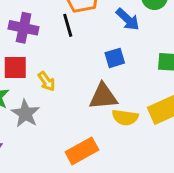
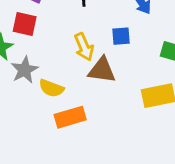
yellow arrow: (47, 81) -> (84, 47), moved, size x1.4
yellow semicircle: (125, 117) -> (51, 88), moved

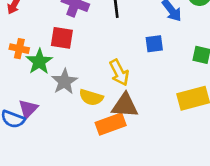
yellow arrow: (84, 47) -> (119, 73), moved
brown triangle: (102, 70) -> (125, 105), moved

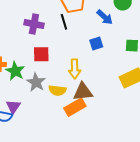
red square: (62, 38) -> (41, 54), moved
yellow arrow: (119, 73) -> (75, 69), turned 36

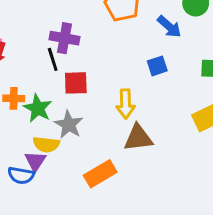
black line: (64, 22) -> (53, 59), moved
yellow semicircle: (57, 90) -> (46, 144), moved
orange rectangle: (75, 107) -> (100, 174), moved

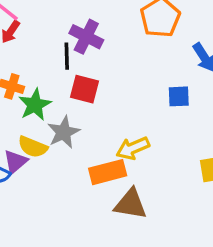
yellow arrow: (126, 104) -> (133, 148), moved, turned 52
brown triangle: (138, 138) -> (131, 204), moved
orange rectangle: (100, 174) -> (108, 172), moved

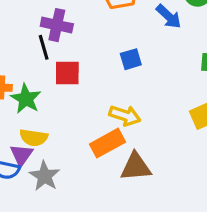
blue square: (179, 96) -> (131, 59), moved
gray star: (64, 132) -> (45, 176), moved
yellow arrow: (133, 148) -> (125, 116), turned -124

